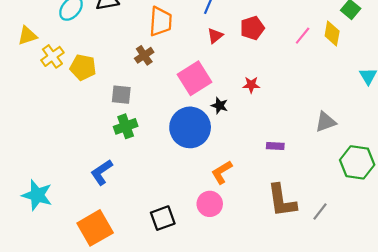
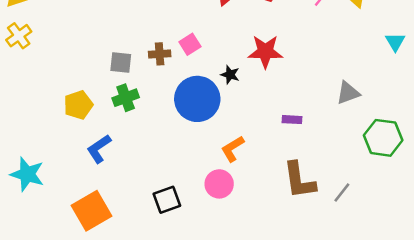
brown cross: (144, 55) -> (160, 54), moved, turned 30
yellow cross: (52, 56) -> (19, 36), moved
yellow pentagon: (83, 67) -> (78, 105), moved, turned -30
pink square: (194, 78) -> (190, 44), moved, size x0.6
red star: (251, 85) -> (265, 52), size x1.8

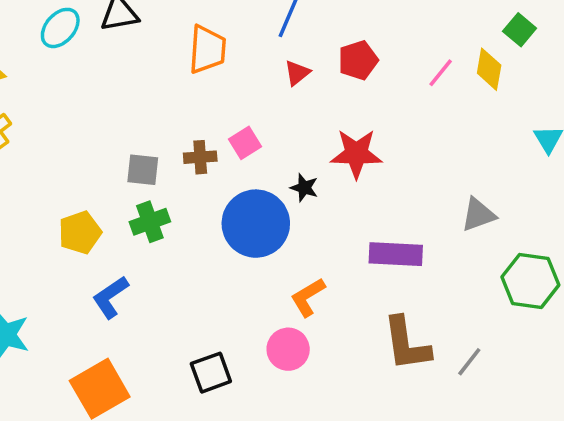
purple rectangle: (292, 120) -> (396, 254), size x1.8

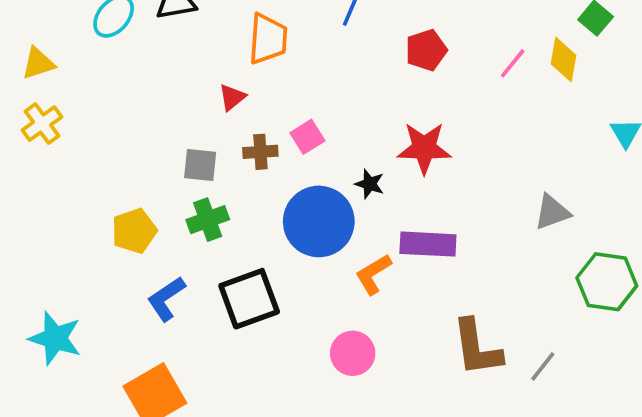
red triangle: (297, 73) -> (232, 97), moved
purple rectangle: (396, 254) -> (428, 244), moved
orange L-shape: (308, 297) -> (373, 274), moved
black square: (211, 373) -> (249, 299), moved, size x1.4

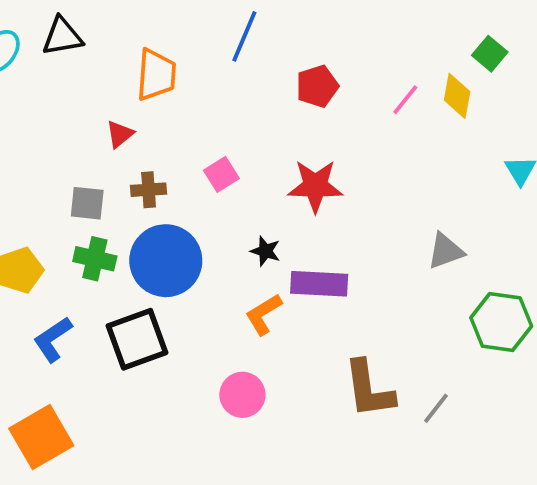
pink square: (307, 137) -> (221, 174), moved
black star: (370, 184) -> (265, 251), moved
green cross: (208, 220) -> (95, 259), turned 33
blue circle: (319, 221) -> (166, 261), moved

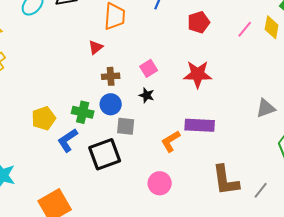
gray square: (87, 203) -> (126, 126), moved
black star: (265, 251) -> (147, 95), moved
blue circle: (166, 261) -> (111, 104), moved, size x0.6
blue L-shape: (53, 339) -> (68, 140), moved

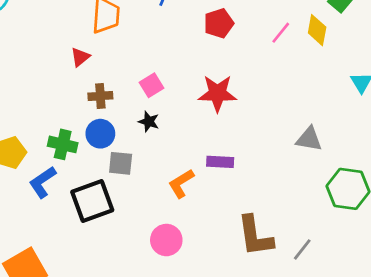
gray triangle: (266, 108) -> (309, 139), turned 30
purple rectangle: (200, 125) -> (220, 162), size x0.7

